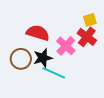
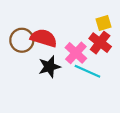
brown circle: (21, 59) -> (22, 40), moved
cyan line: (54, 73) -> (87, 71), moved

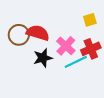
red cross: (100, 43) -> (91, 49), moved, turned 30
cyan line: (87, 71) -> (76, 62), turned -50

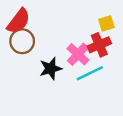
red semicircle: (38, 33) -> (19, 21), moved, turned 110
red cross: (91, 49) -> (99, 45), moved

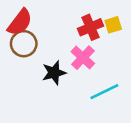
red cross: (99, 45) -> (90, 27), moved
cyan line: (90, 73) -> (104, 92), moved

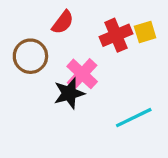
red semicircle: (20, 22) -> (63, 22), moved, size x0.7
pink cross: (83, 58) -> (82, 74), moved

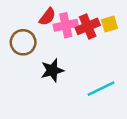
pink cross: (82, 74) -> (66, 25), moved, turned 35

